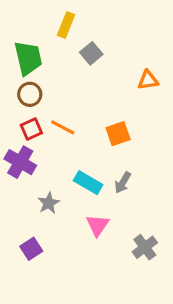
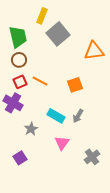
gray square: (91, 53) -> (58, 34), size x1.6
orange triangle: (148, 80) -> (94, 51), size x1.5

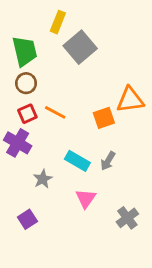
orange triangle: (94, 51) -> (130, 100), moved

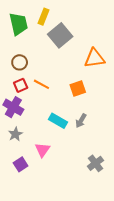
green trapezoid: (25, 51) -> (19, 24), moved
orange triangle: (130, 100) -> (94, 58), moved
gray star: (43, 179) -> (15, 134), moved
pink triangle: (86, 198) -> (42, 150), moved

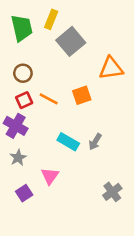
orange square: (78, 88) -> (82, 95), moved

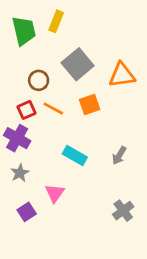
gray square: (71, 41) -> (78, 64), moved
brown circle: (23, 73) -> (39, 80), moved
gray arrow: (95, 142) -> (119, 156), moved

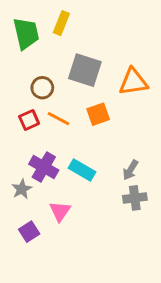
gray square: (78, 64) -> (85, 70), turned -32
purple cross: (17, 138) -> (44, 167), moved
gray cross: (123, 211) -> (135, 198), moved, turned 30

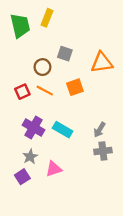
gray square: (85, 70) -> (65, 54), size x0.6
brown circle: (42, 88) -> (42, 67), moved
gray star: (22, 189) -> (30, 157), moved
pink triangle: (60, 211) -> (54, 169), moved, turned 36

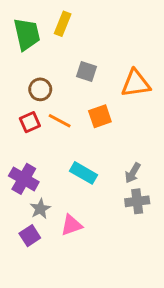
brown circle: (42, 67) -> (40, 89), moved
purple cross: (34, 127) -> (24, 179), moved

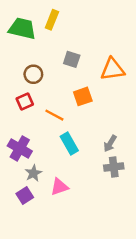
green trapezoid: (27, 34) -> (22, 28), turned -64
orange line: (60, 121) -> (54, 115), moved
cyan rectangle: (83, 173) -> (69, 143), turned 30

